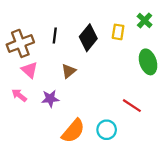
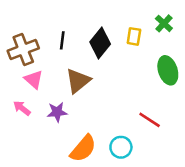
brown triangle: (69, 71) -> (78, 81), size x1.5

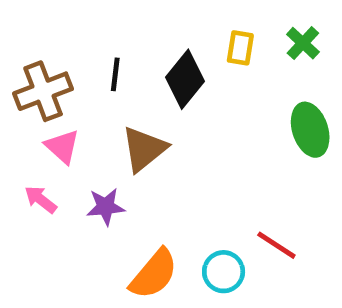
yellow rectangle: (134, 36) -> (240, 48), moved
red line: (150, 120) -> (276, 245), moved

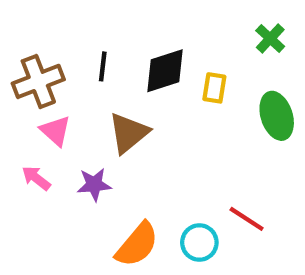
yellow rectangle: (240, 48) -> (214, 88), moved
black diamond: (185, 79) -> (165, 71), turned 33

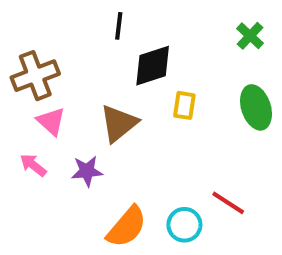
black line: (103, 66) -> (119, 26), moved
yellow rectangle: (214, 88) -> (184, 105), moved

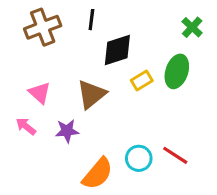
brown cross: (35, 76) -> (43, 27), moved
yellow rectangle: (184, 105) -> (142, 81), turned 50
green ellipse: (256, 107) -> (177, 71), moved, turned 36
cyan circle: (184, 225) -> (139, 158), moved

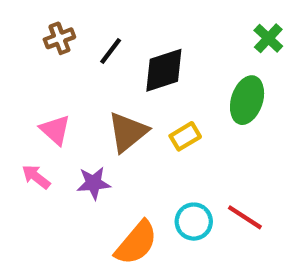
black line: (91, 20) -> (111, 51), moved, turned 30
brown cross: (43, 27) -> (59, 38), size x0.6
yellow rectangle: (142, 81) -> (185, 136), moved

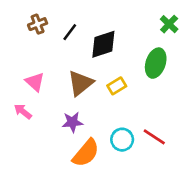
purple star: (94, 183) -> (72, 122), moved

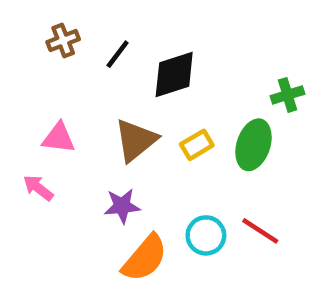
green cross: (169, 24) -> (287, 95), moved, turned 30
green ellipse: (156, 63) -> (253, 145), moved
pink triangle: (35, 82) -> (59, 138), turned -35

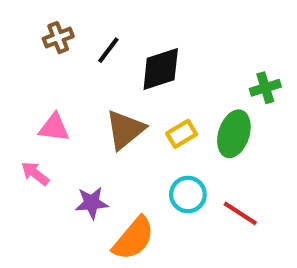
purple star: (122, 206) -> (92, 203), moved
cyan circle: (206, 235) -> (188, 194), moved

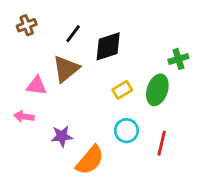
brown cross: (58, 38) -> (27, 25), moved
brown triangle: (125, 130) -> (66, 69), moved
pink arrow: (35, 174) -> (24, 117), turned -30
red line: (240, 213) -> (162, 143), turned 70

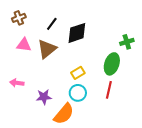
pink triangle: (37, 86) -> (24, 45), moved
yellow rectangle: (122, 90) -> (78, 73), moved
cyan circle: (126, 131) -> (78, 93), moved
red line: (162, 143) -> (109, 90), moved

